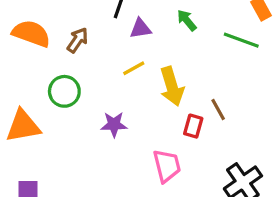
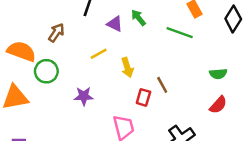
purple triangle: (140, 29) -> (115, 24), moved, turned 35
orange semicircle: (31, 34) -> (21, 51), moved
yellow arrow: (172, 86) -> (127, 68), size x0.7

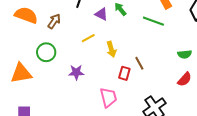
orange semicircle: (21, 51) -> (26, 15), moved

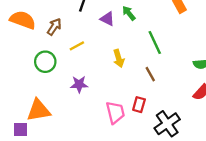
green line: (153, 21) -> (155, 43), moved, turned 45
yellow line: (88, 38) -> (77, 46), moved
orange triangle: (21, 73) -> (38, 110), moved
red rectangle: (124, 73) -> (139, 105), moved

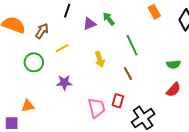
purple triangle: (107, 19) -> (89, 24), turned -48
orange triangle: (38, 110) -> (28, 106), size x0.6

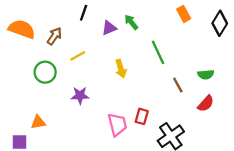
brown line: (128, 73) -> (178, 85), moved

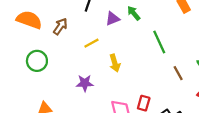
yellow line: (78, 56) -> (91, 43), moved
yellow arrow: (121, 69) -> (115, 63), moved
green circle: (45, 72) -> (37, 61), moved

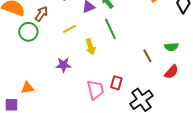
green line: (159, 42) -> (110, 29), moved
green circle: (37, 61) -> (28, 32), moved

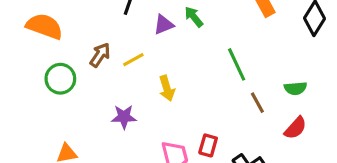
brown arrow: (41, 14) -> (100, 55), moved
green line: (110, 29) -> (237, 64), moved
green circle: (28, 32) -> (60, 79), moved

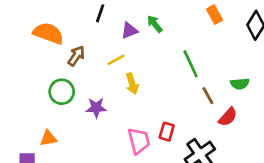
orange semicircle: (44, 26) -> (48, 33), moved
yellow line: (133, 60) -> (116, 60), moved
green circle: (60, 79) -> (62, 92), moved
red semicircle: (295, 128) -> (228, 117), moved

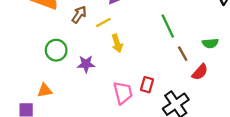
brown arrow: (76, 56) -> (79, 15), moved

